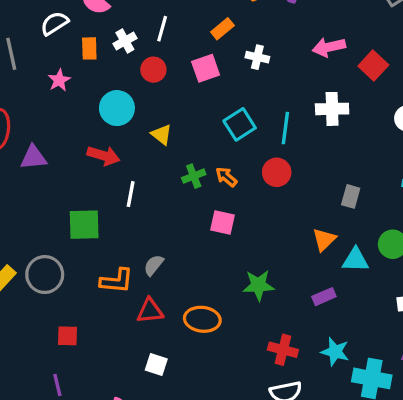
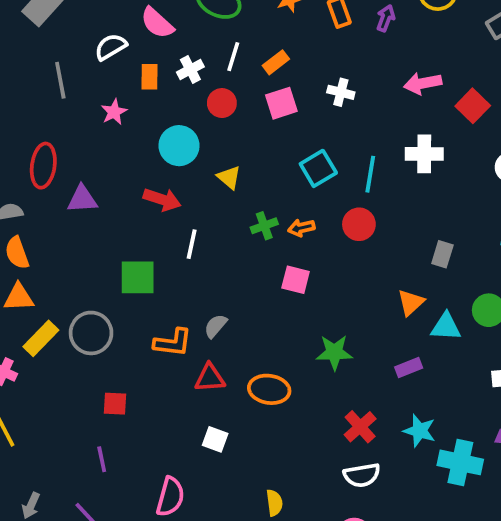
orange rectangle: (222, 29) -> (276, 62), moved
orange arrow: (226, 177) -> (301, 228), turned -55
red cross: (283, 350) -> (360, 427), turned 32

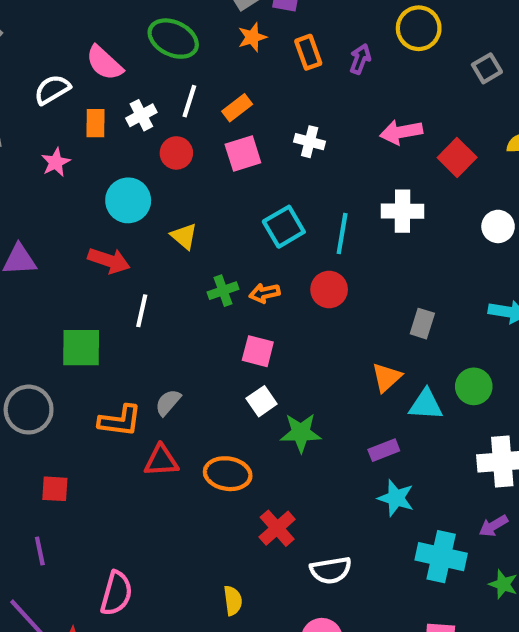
red cross: (360, 427) -> (277, 528), moved
cyan star: (420, 431) -> (396, 498), moved
white square: (215, 439) -> (262, 401), moved, turned 35

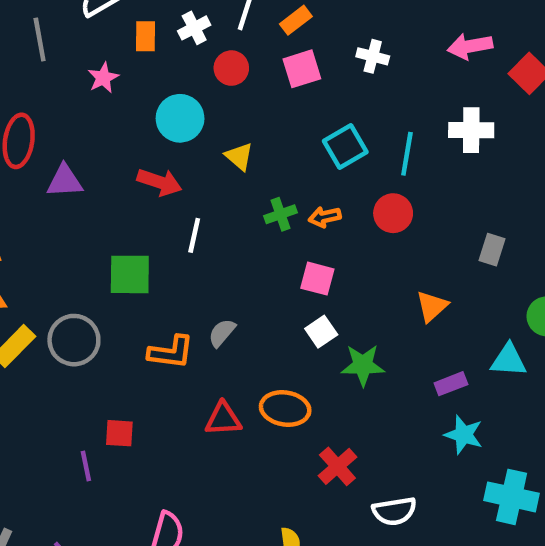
orange triangle: (387, 377) -> (432, 306), moved
cyan triangle: (426, 405) -> (509, 360), moved
red triangle: (161, 461) -> (223, 419), moved
red square: (55, 489) -> (119, 433), moved
purple line: (40, 551) -> (86, 466), moved

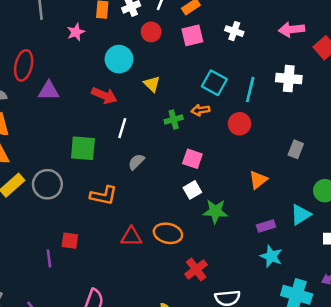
cyan square: (345, 146) -> (214, 83), turned -35
orange arrow: (325, 217) -> (200, 110), moved
gray semicircle: (222, 333) -> (136, 162), moved
cyan triangle: (509, 360) -> (301, 215), turned -40

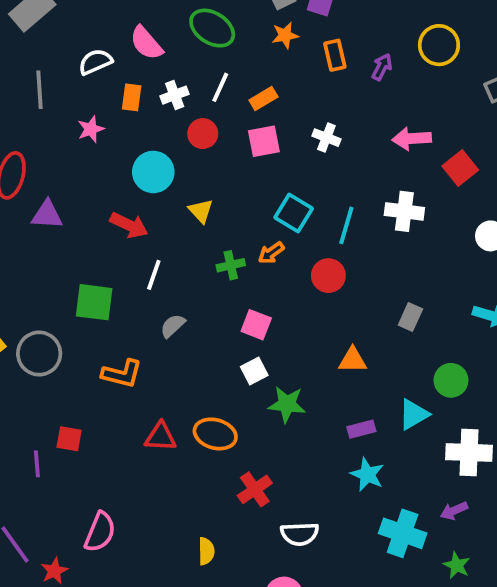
orange arrow: (200, 110) -> (271, 253), turned -30
orange triangle: (258, 180) -> (353, 360), turned 36

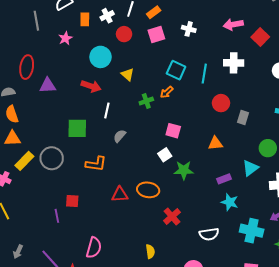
red circle: (328, 276) -> (221, 103), moved
pink square: (256, 325) -> (173, 131), moved
white semicircle: (300, 534) -> (209, 234), moved

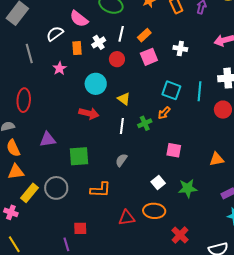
purple triangle: (48, 85) -> (48, 139), moved
red circle: (221, 103) -> (223, 110), moved
white line: (107, 111) -> (122, 126), moved
white square: (165, 155) -> (158, 182), moved

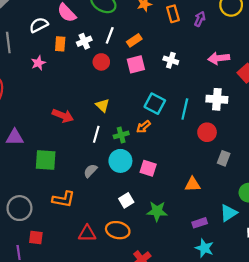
cyan circle: (96, 84) -> (120, 161), moved
gray circle: (56, 188) -> (19, 208), moved

